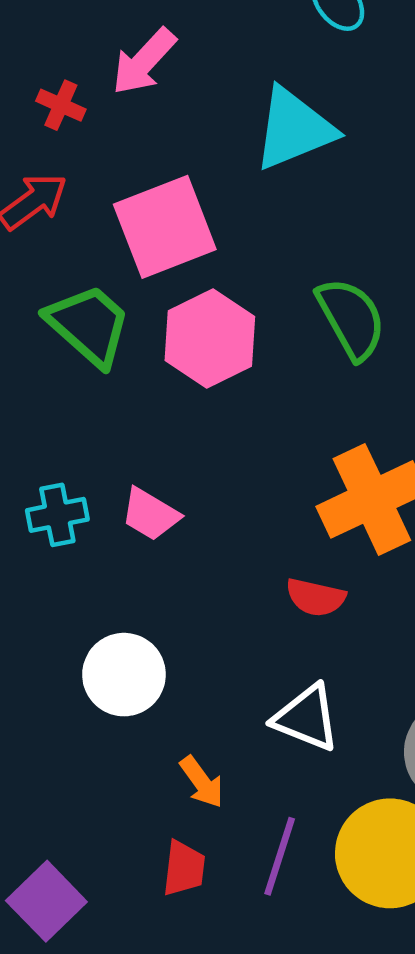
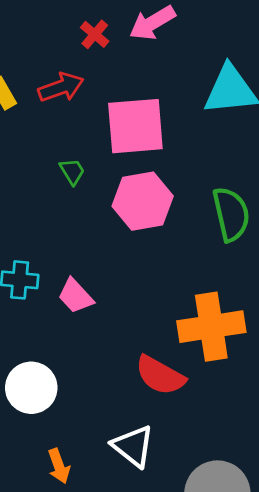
green trapezoid: (89, 325) -> (72, 171), size x0.5
red semicircle: (316, 597) -> (160, 375), size x1.4

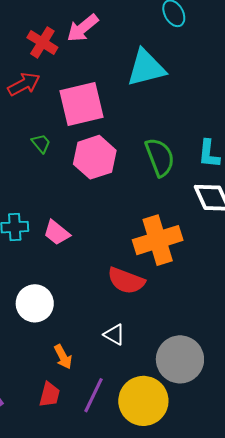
red cross: (95, 34) -> (42, 42), size x1.4
white triangle: (133, 446) -> (114, 334), size x0.7

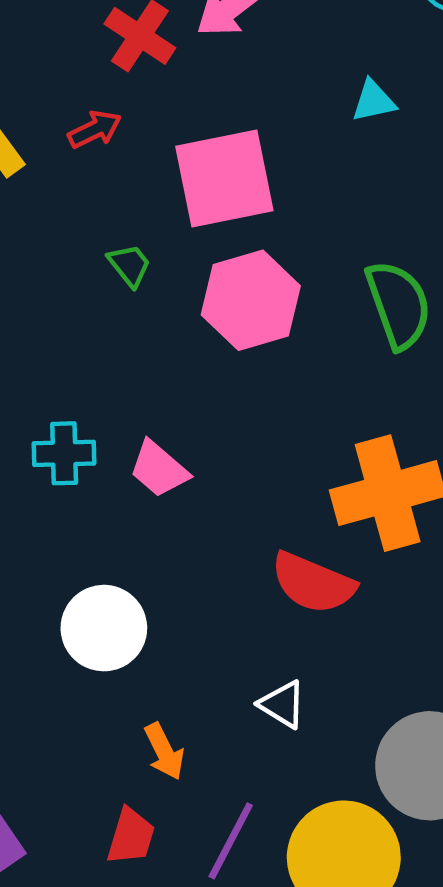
cyan triangle: (146, 68) -> (374, 101), size x0.5
red arrow: (24, 84) -> (95, 129), size x0.7

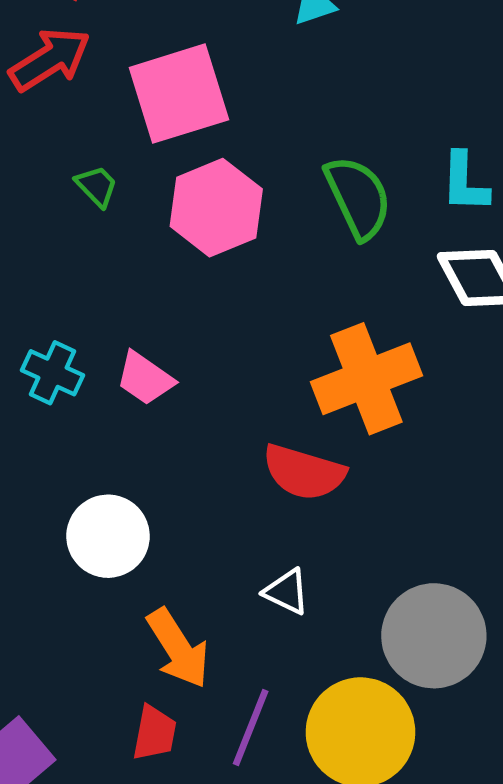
red arrow: (95, 129) -> (50, 59), size x1.6
cyan cross: (64, 453) -> (53, 373), turned 32
orange arrow: (164, 751) -> (178, 648), size x1.5

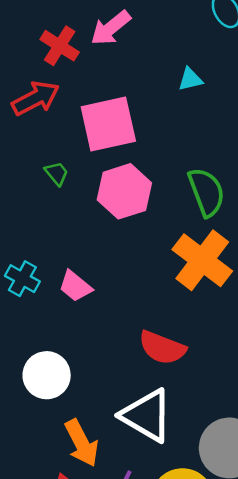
orange cross: (366, 379) -> (202, 260), moved, turned -36
white triangle: (287, 592) -> (147, 416), size x2.0

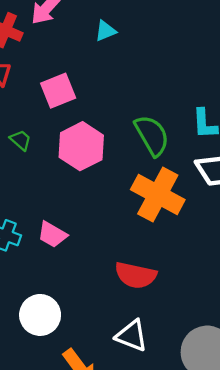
cyan triangle: (190, 79) -> (105, 31), moved
pink square: (108, 124) -> (58, 91), size x0.7
white triangle: (147, 416) -> (132, 336), size x0.7

